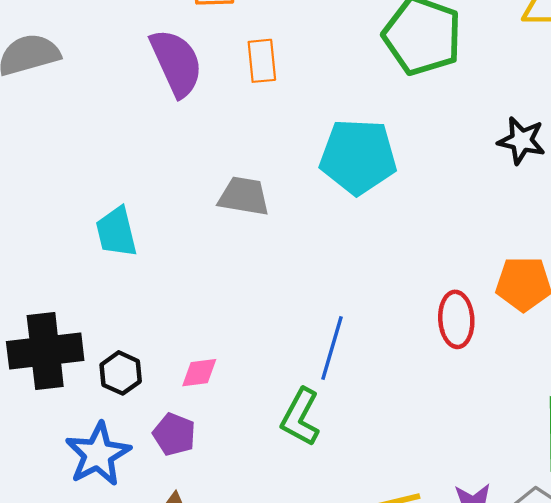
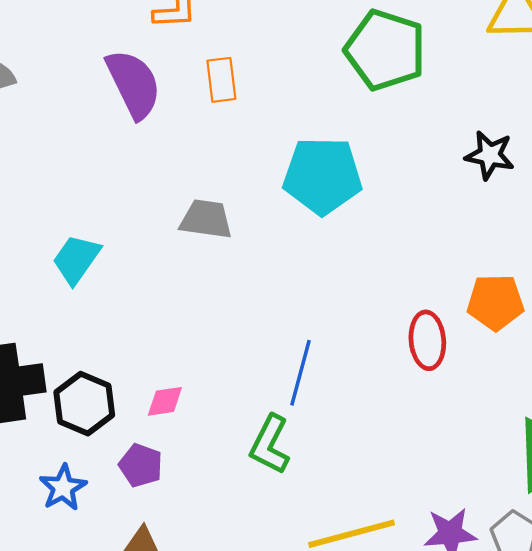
cyan trapezoid: (116, 232) -> (76, 259), turned 50
black hexagon: (121, 373) -> (84, 404), size x1.4
blue star: (98, 454) -> (63, 488), size x0.7

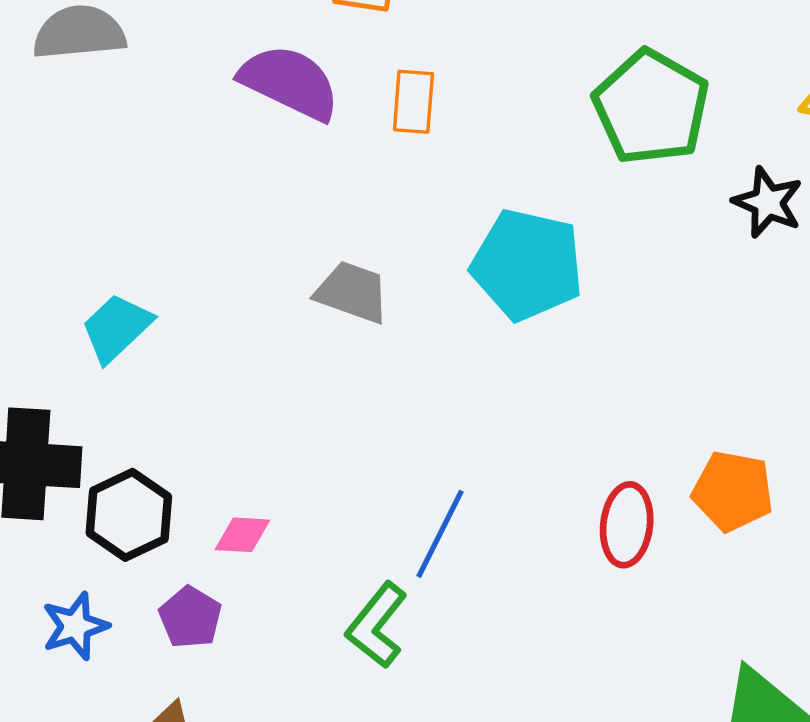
purple semicircle: (134, 84) -> (290, 82), turned -50
black star: (490, 155) -> (768, 202), moved
cyan trapezoid: (76, 259) -> (117, 328), moved

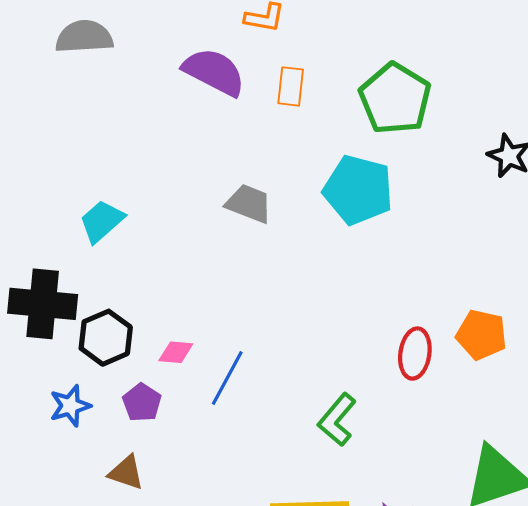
green pentagon: (651, 107) -> (395, 99), moved
blue line: (440, 534) -> (227, 378), moved
green L-shape: (377, 625) -> (337, 420), moved

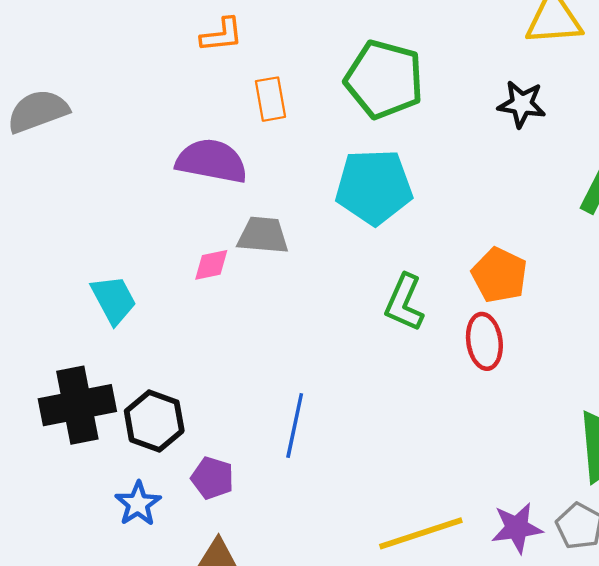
purple semicircle: (214, 72) -> (212, 161), moved
cyan trapezoid: (102, 221) -> (114, 300), turned 120
orange pentagon: (481, 335) -> (499, 275), moved, turned 30
pink diamond: (176, 352) -> (211, 265), moved
green L-shape: (337, 420) -> (404, 303), moved

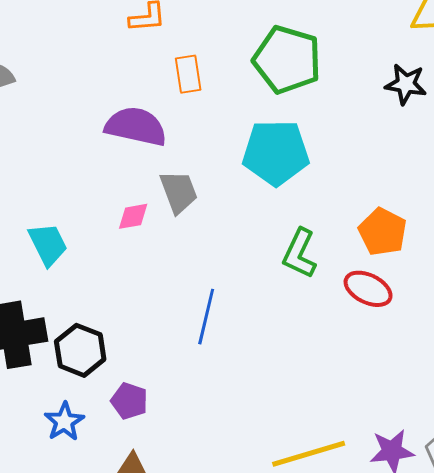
gray trapezoid: (263, 235) -> (179, 192), turned 63
red ellipse: (484, 341) -> (368, 289), turned -57
blue line: (295, 425) -> (206, 317), moved

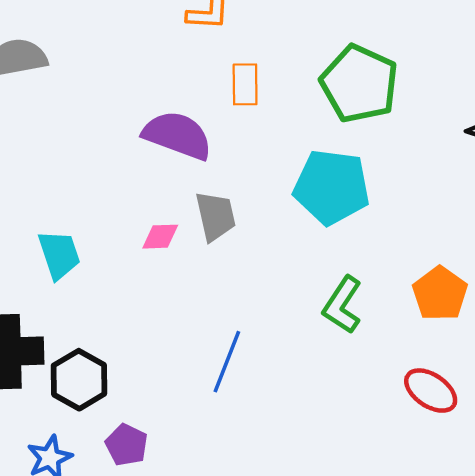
red ellipse: (368, 289) -> (431, 391), moved

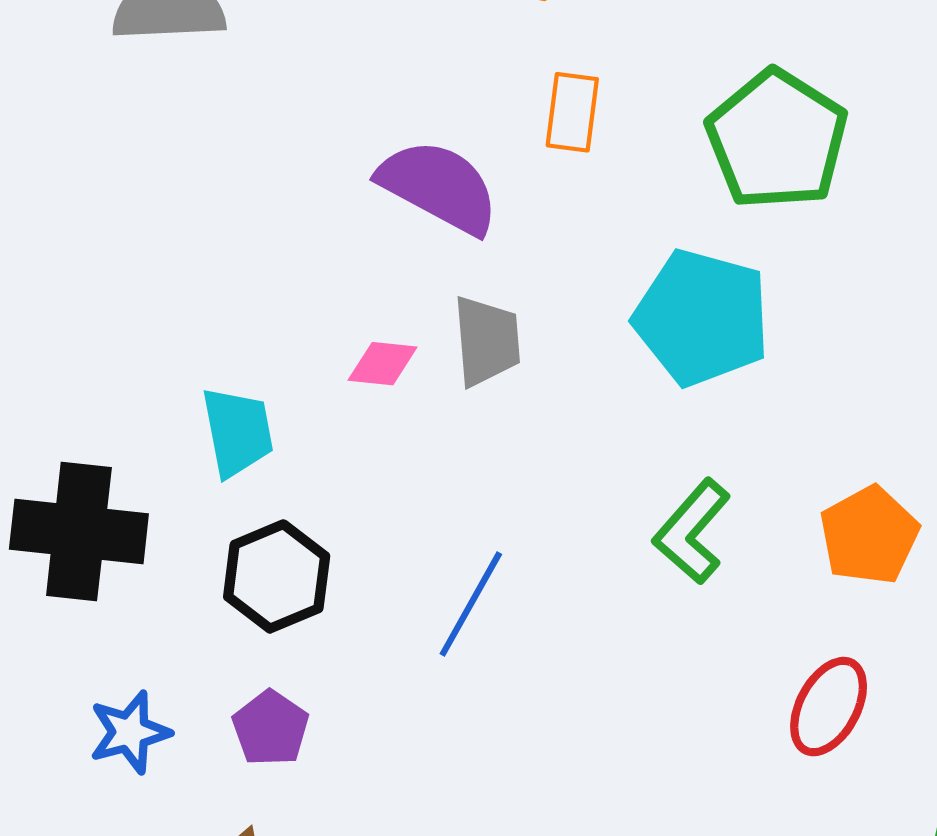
cyan trapezoid: (59, 255) -> (237, 432), moved
black hexagon: (79, 380) -> (277, 576), moved
red ellipse: (431, 391) -> (829, 707), turned 76

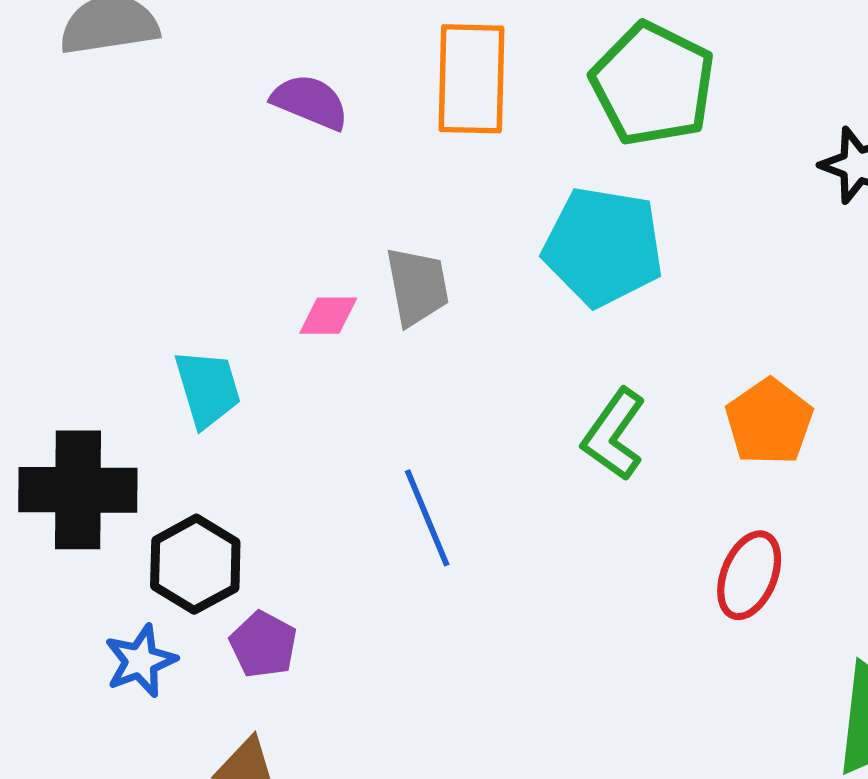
orange rectangle: (572, 112) -> (471, 79), size x1.6
purple semicircle: (439, 187) -> (310, 102), moved, size x0.7
black hexagon: (277, 576) -> (195, 564), moved
blue line: (471, 604) -> (427, 518), turned -46

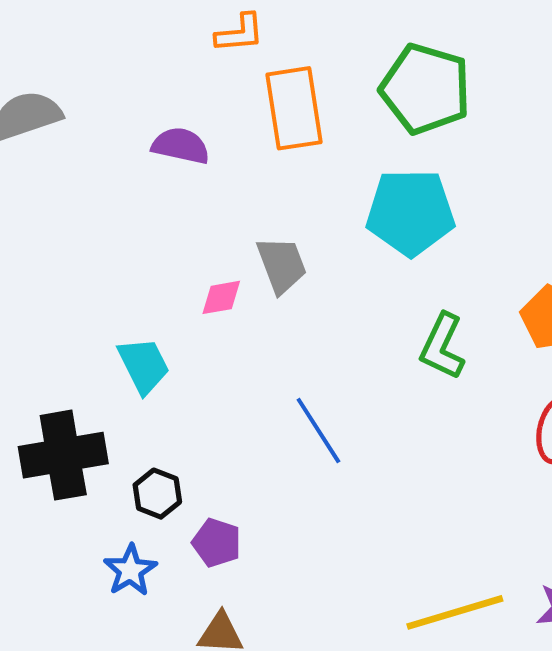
black hexagon: (195, 564) -> (157, 494), size x0.7

